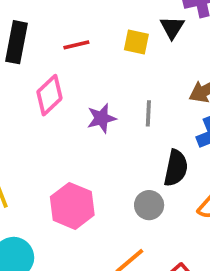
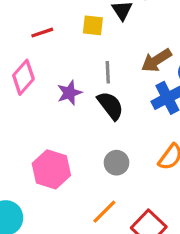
gray line: (148, 113) -> (108, 72), moved
black semicircle: (176, 168) -> (110, 106), moved, turned -44

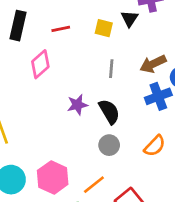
purple star: (69, 93) -> (77, 105), moved
black semicircle: (110, 106) -> (109, 112), moved
pink hexagon: (51, 169) -> (53, 177), moved

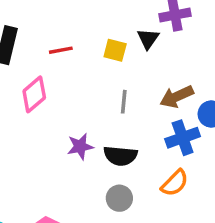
black semicircle: (109, 112) -> (120, 156), turned 125
orange semicircle: (155, 146) -> (175, 183), moved

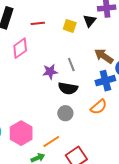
brown arrow: (177, 97) -> (104, 56), turned 54
gray line: (124, 102) -> (71, 65), moved, turned -32
purple star: (80, 146) -> (50, 72), moved

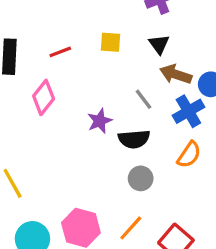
black triangle: (90, 21) -> (159, 44), moved
gray line: (71, 65) -> (143, 99), moved

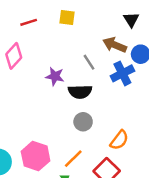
black triangle: (159, 44) -> (131, 20), moved
purple star: (100, 121) -> (55, 76), turned 30
orange semicircle: (189, 155) -> (119, 140), moved

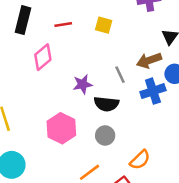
brown arrow: (115, 45) -> (149, 60), turned -50
purple star: (55, 76) -> (83, 84), turned -30
pink hexagon: (36, 156) -> (61, 128), moved

